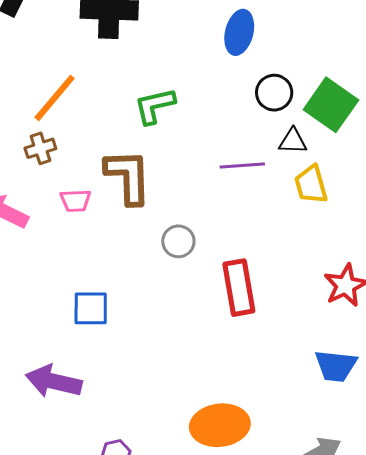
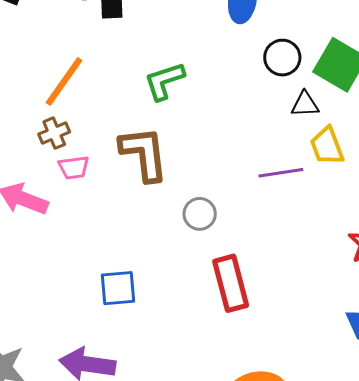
purple line: (242, 166) -> (281, 173), moved
pink trapezoid: (76, 201) -> (74, 168), moved
red rectangle: (239, 288) -> (231, 283), moved

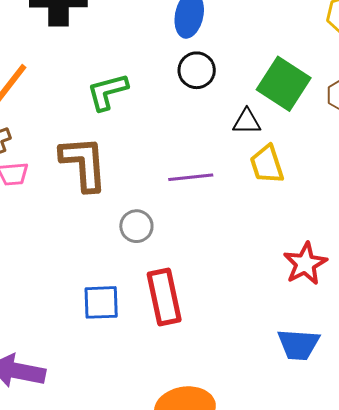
black circle: (282, 58) -> (197, 70), moved
purple line: (281, 173) -> (191, 177), moved
blue square: (118, 288) -> (101, 302), moved

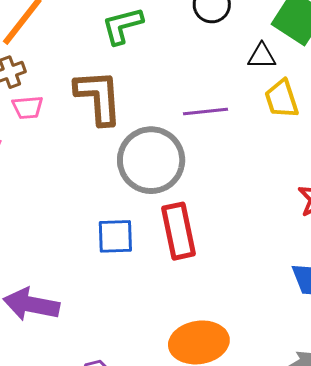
gray circle: (136, 226) -> (151, 160), size x2.0

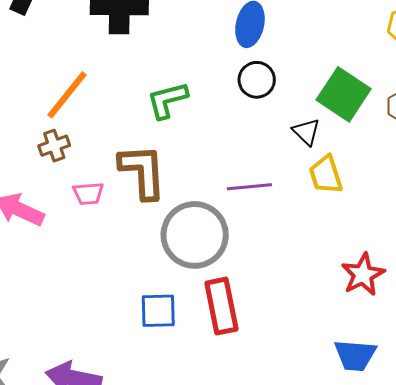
black triangle: (262, 56) -> (306, 132), turned 44
pink trapezoid: (28, 107) -> (88, 194), moved

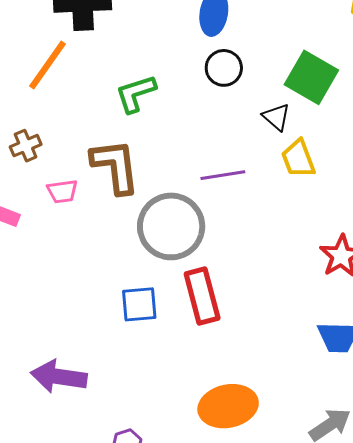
orange line: (67, 95) -> (48, 65), moved

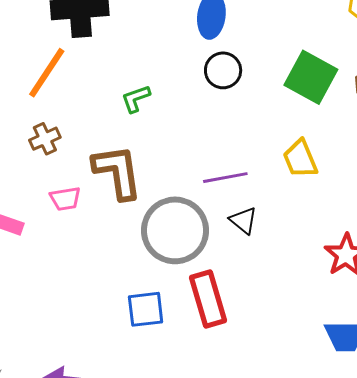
green L-shape: (136, 94) -> (136, 99), size x0.7
black triangle: (276, 117) -> (243, 220), moved
brown cross: (26, 146) -> (45, 139), moved

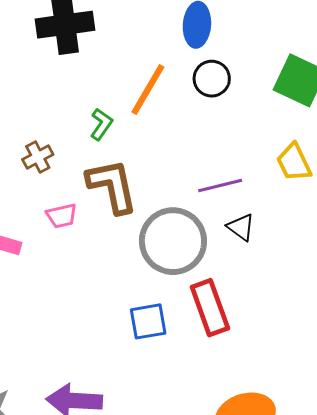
orange line: (47, 73) -> (148, 89), moved
green L-shape: (136, 99) -> (101, 124), moved, turned 148

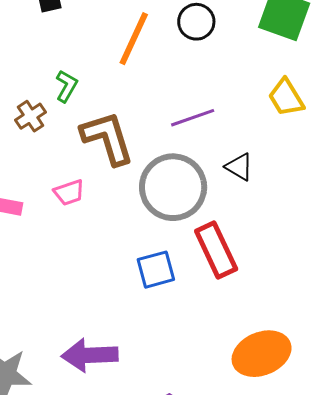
green L-shape: (101, 124) -> (66, 86), moved
purple line: (220, 185) -> (193, 118), moved
pink trapezoid: (62, 216) -> (69, 192), moved

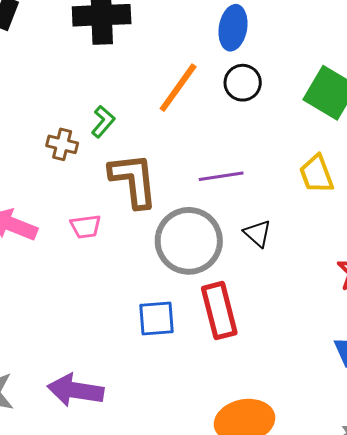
brown cross: (31, 116) -> (62, 144), turned 36

